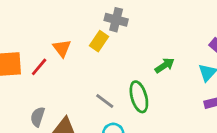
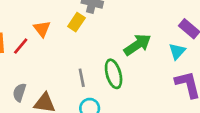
green arrow: (165, 65) -> (137, 45), size x1.5
gray line: (105, 101) -> (82, 78), turned 42

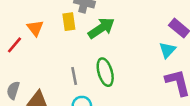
yellow rectangle: (76, 22) -> (69, 22), turned -42
green arrow: (137, 45) -> (101, 28), moved

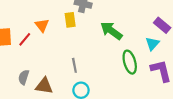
green arrow: (101, 28) -> (111, 31), moved, turned -110
green ellipse: (105, 72) -> (130, 62), moved

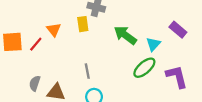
cyan triangle: (152, 44) -> (153, 44), moved
green ellipse: (130, 62) -> (144, 68), turned 65

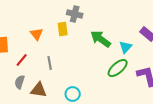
red line: (36, 44) -> (22, 60), moved
gray line: (87, 71) -> (50, 63), moved

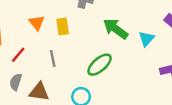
yellow rectangle: (63, 29) -> (63, 26), moved
green ellipse: (118, 68) -> (100, 65), moved

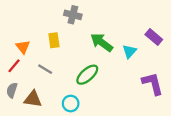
orange triangle: (37, 23) -> (23, 47), moved
gray line: (53, 58) -> (45, 69), turned -48

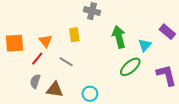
green arrow: (102, 43) -> (119, 37), turned 40
green ellipse: (87, 75) -> (130, 67), moved

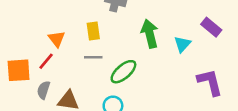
orange square: (14, 43) -> (19, 70), moved
gray line: (66, 62) -> (93, 57), moved, turned -32
green ellipse: (130, 67) -> (123, 72), moved

